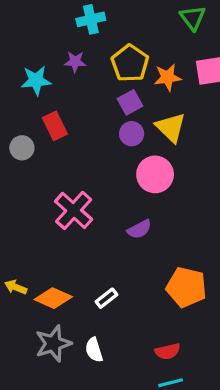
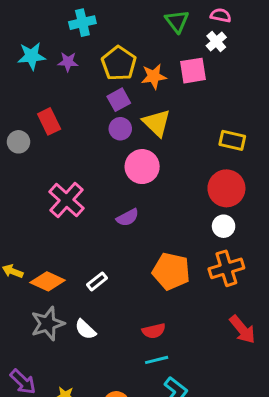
cyan star: (36, 80) -> (32, 56), moved
white semicircle: (94, 350) -> (85, 329), turned -30

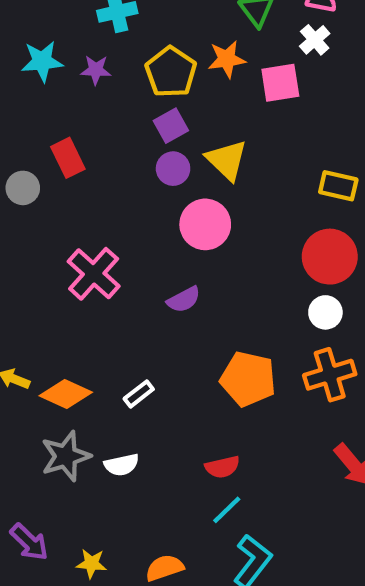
orange star: (154, 76) -> (227, 59), moved
white semicircle: (85, 329) -> (122, 465), turned -55
cyan line: (157, 360) -> (227, 510), turned -30

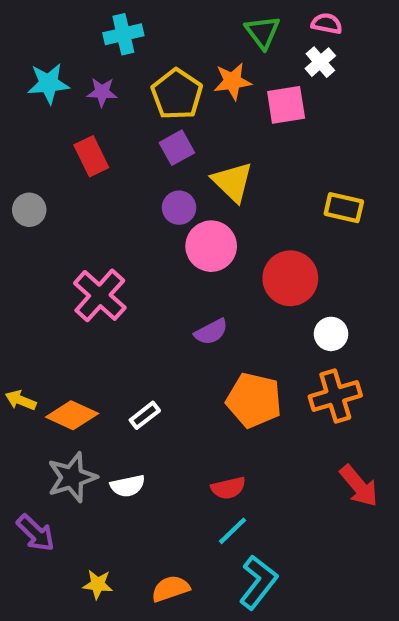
red rectangle: (68, 158) -> (91, 156), moved
purple circle: (173, 169) -> (179, 208), moved
red circle: (330, 257) -> (290, 278), moved
purple semicircle: (184, 300) -> (211, 332), moved
purple arrow: (29, 542) -> (36, 533), moved

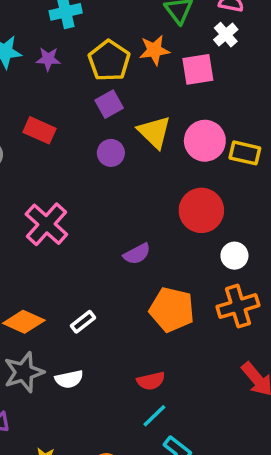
red rectangle: (91, 156) -> (40, 130), moved, turned -40
pink circle: (211, 246) -> (205, 141), moved

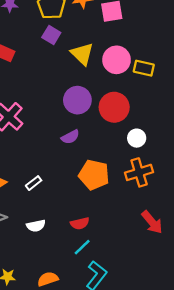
purple square: (109, 104) -> (51, 35), turned -30
purple circle: (111, 153) -> (77, 100), moved, size x1.5
white semicircle: (69, 379) -> (36, 226), moved

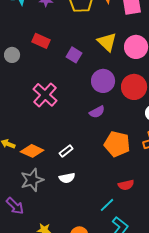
purple square: (51, 35) -> (74, 55), moved
red semicircle: (80, 223) -> (126, 185), moved
white semicircle: (36, 226) -> (67, 178), moved

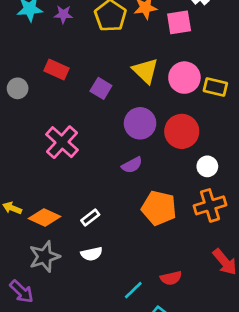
red semicircle: (126, 185) -> (171, 278), moved
cyan line: (107, 205) -> (133, 290), moved

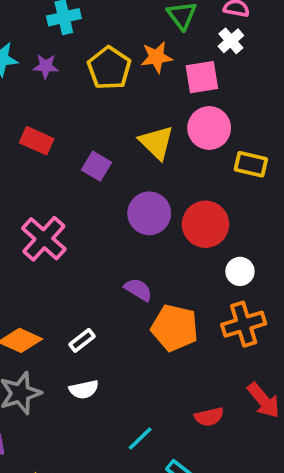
pink circle: (184, 78) -> (209, 128), moved
purple semicircle: (132, 165) -> (138, 290), moved, turned -120
red semicircle: (171, 278) -> (209, 417), moved

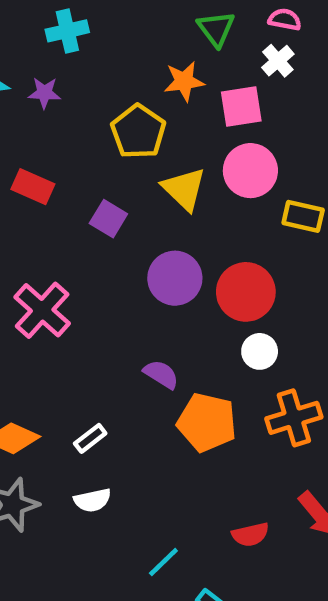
yellow pentagon: (109, 68) -> (138, 132), moved
white circle: (240, 271) -> (260, 351), moved

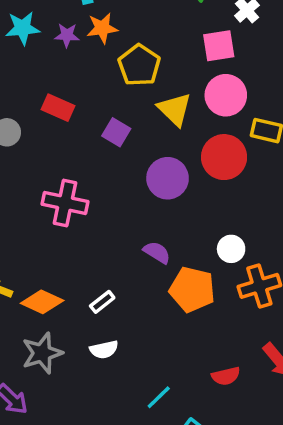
orange star: (184, 81) -> (102, 28), moved
red circle: (246, 292) -> (224, 157), moved
pink cross: (42, 310) -> (65, 203), turned -30
white circle: (260, 351) -> (231, 249), moved

